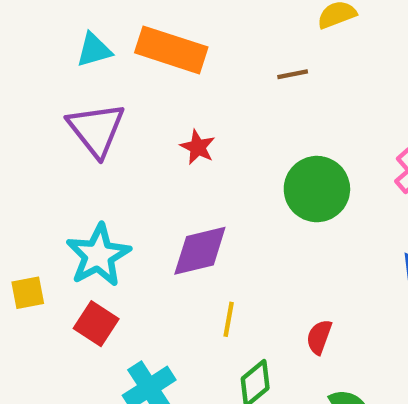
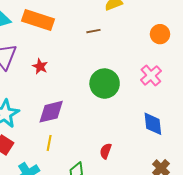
red star: (198, 147) -> (40, 66), moved
yellow line: (229, 319) -> (49, 143), moved

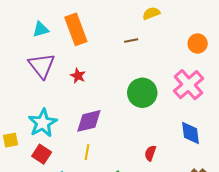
orange rectangle: (38, 20) -> (76, 29), turned 52
pink cross: (151, 75) -> (189, 85), size x1.4
red semicircle: (106, 151) -> (150, 153), moved

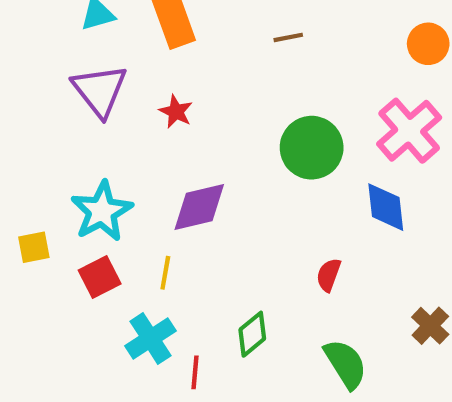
blue diamond: (191, 133) -> (386, 207), moved
yellow line: (87, 152) -> (165, 273), moved
red square: (42, 154) -> (100, 277), turned 30

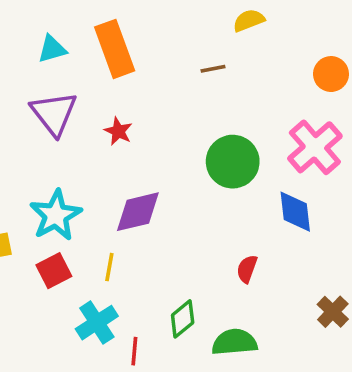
green semicircle: (346, 364) -> (234, 342), moved, turned -63

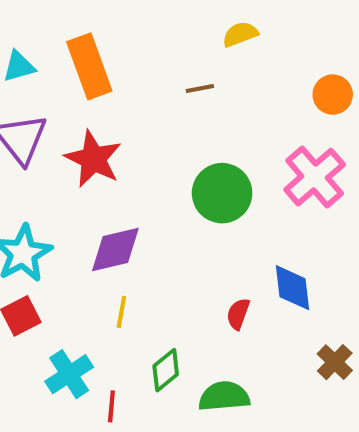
red star: (118, 131) -> (93, 159), size x1.8
blue diamond: (295, 212) -> (292, 288), moved
yellow line: (109, 267) -> (121, 312), moved

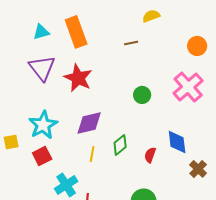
green circle: (222, 193) -> (142, 95), size x0.6
brown cross: (335, 362) -> (198, 169), moved
green diamond: (166, 370) -> (120, 145), moved

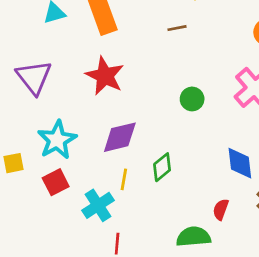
purple triangle: (42, 68) -> (34, 77), moved
red semicircle: (150, 155) -> (221, 209), moved
cyan cross: (66, 185) -> (98, 205), moved

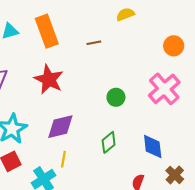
brown line: (177, 28) -> (94, 43), moved
green diamond: (162, 167) -> (109, 142), moved

